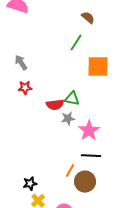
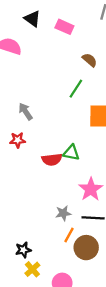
gray arrow: (21, 63) -> (26, 111), moved
gray star: (68, 119) -> (63, 213), moved

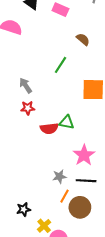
green line: (76, 89) -> (60, 65), moved
red star: (18, 140) -> (28, 108), moved
yellow cross: (32, 269) -> (44, 226), moved

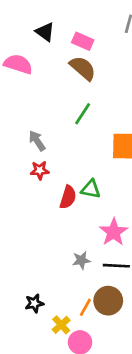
brown semicircle: (83, 39) -> (83, 68), moved, size x1.5
red semicircle: (49, 128) -> (68, 197), turned -66
orange line: (65, 196) -> (85, 307), moved

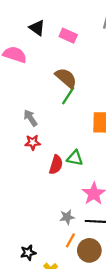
brown semicircle: (83, 68) -> (66, 78), moved
orange line: (85, 307) -> (70, 240), moved

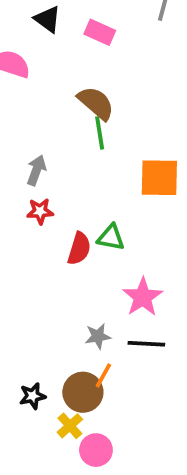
green line: (68, 96) -> (100, 133), turned -42
gray arrow: (30, 118) -> (36, 170), turned 54
brown circle: (89, 250) -> (83, 392), moved

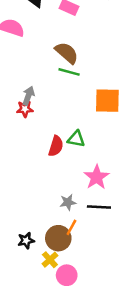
green line: (100, 133) -> (69, 72), turned -66
red star: (40, 211) -> (25, 109), moved

